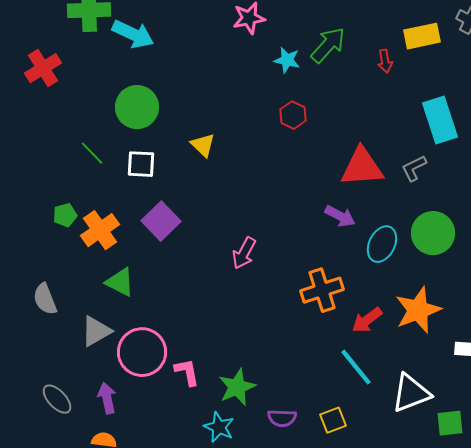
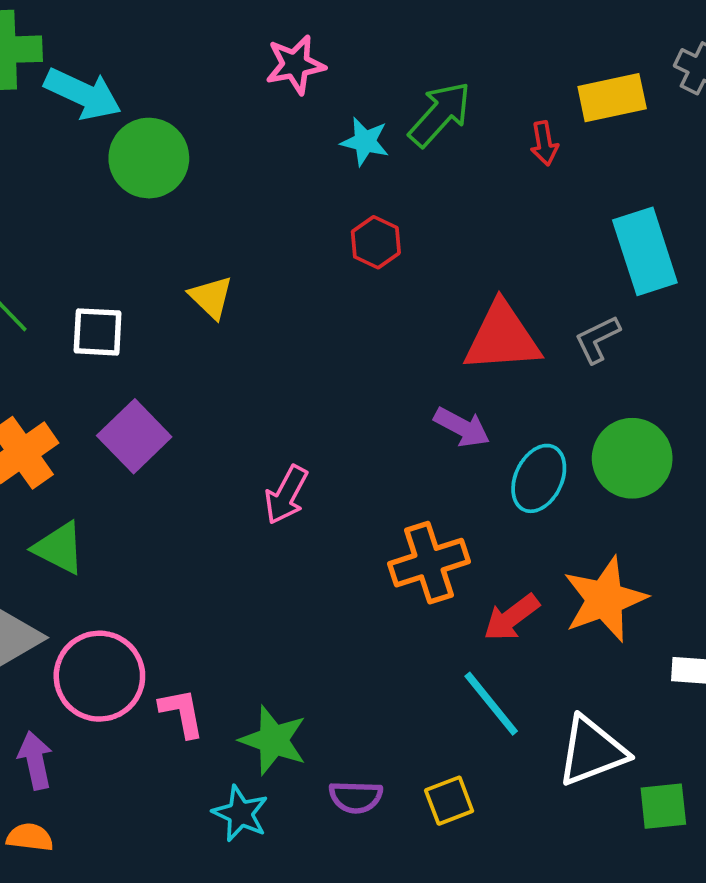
green circle: (137, 107) -> (149, 158), moved
green star: (237, 387) -> (273, 740), turned -30

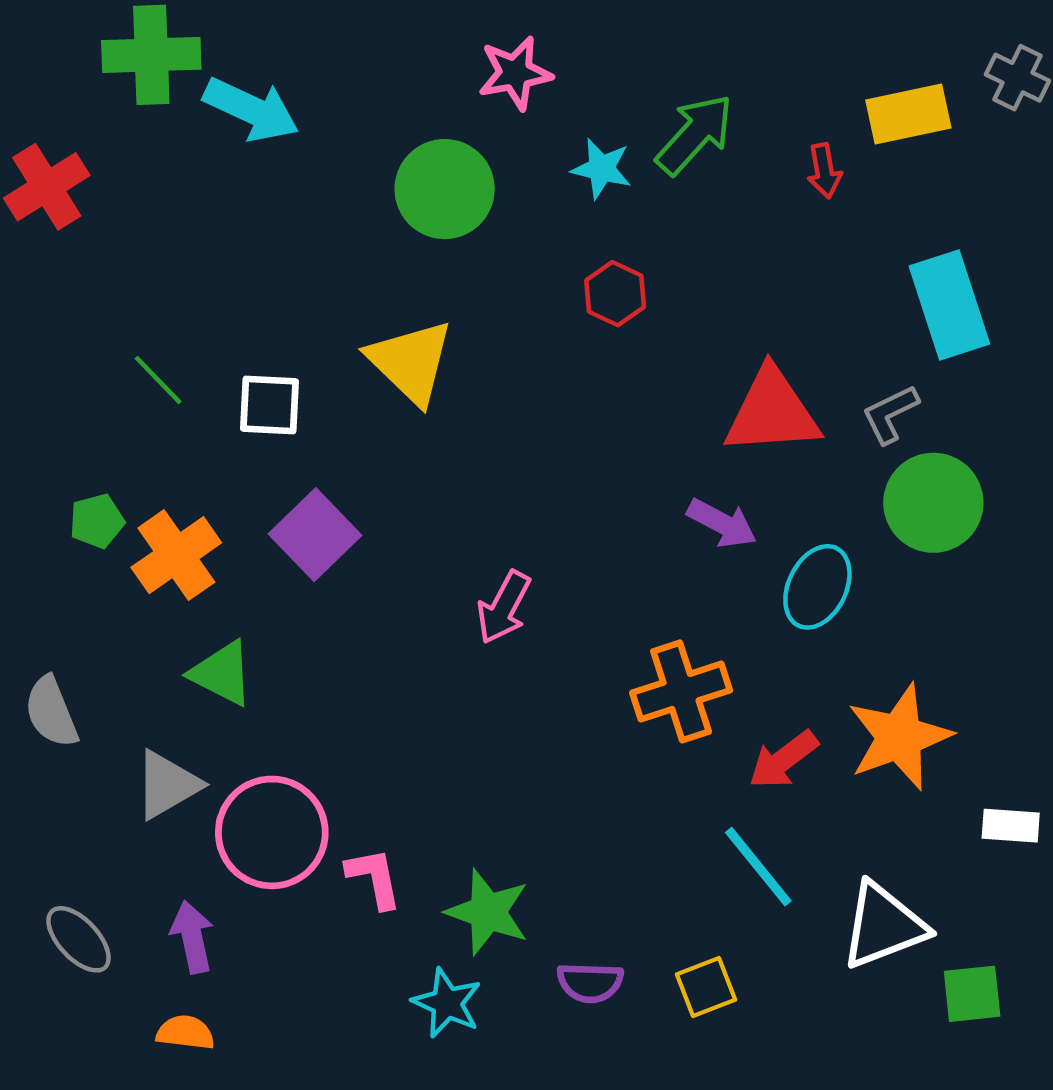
green circle: (149, 158) -> (445, 189), moved
yellow triangle: (211, 297) -> (410, 362), size x1.6
green circle: (632, 458) -> (933, 503), moved

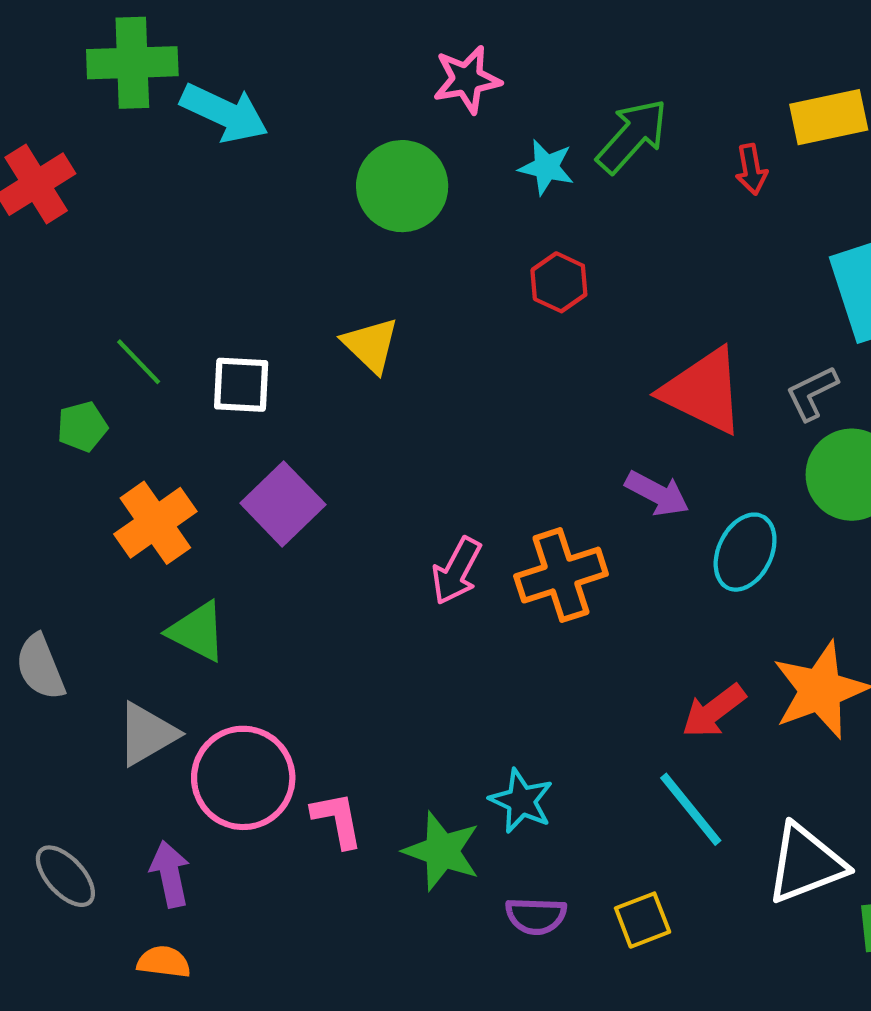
yellow triangle: (410, 362) -> (371, 345), size x0.7
red triangle: (772, 412) -> (703, 391), turned 30
green pentagon: (97, 521) -> (82, 427), moved
orange cross: (681, 691) -> (561, 575), moved
cyan star: (447, 1003) -> (521, 801), moved

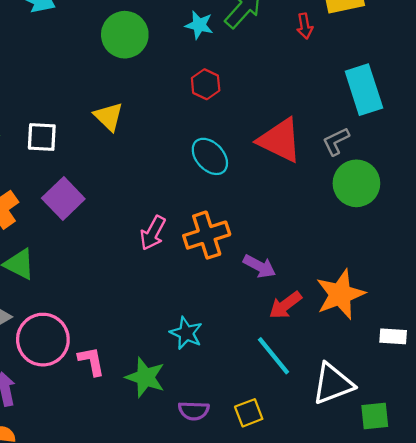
purple arrow: (657, 493) -> (259, 266), moved
cyan ellipse: (745, 552) -> (210, 156), moved, turned -69
cyan star: (521, 801) -> (186, 333), moved

